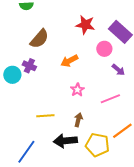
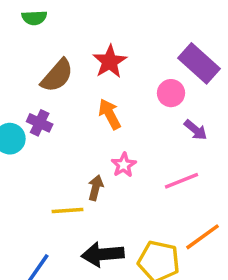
red star: (85, 25) -> (110, 62), moved, turned 30
orange arrow: (69, 61) -> (110, 114), turned 90
brown arrow: (78, 120) -> (96, 188), moved

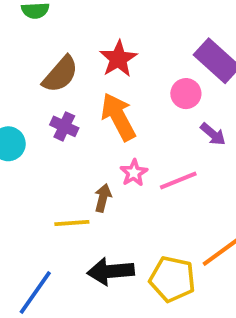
orange arrow: (110, 114) -> (118, 117), size x1.4
purple cross: (40, 123) -> (64, 126), moved
pink line: (182, 181) -> (178, 180), moved

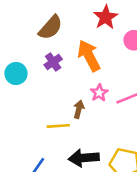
red star: (118, 59) -> (106, 17), moved
purple cross: (64, 126) -> (53, 62), turned 30

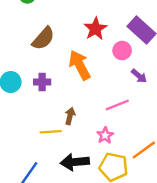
purple cross: (53, 62) -> (42, 82), moved, turned 35
pink star: (99, 93) -> (105, 135), moved

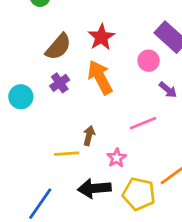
red star: (95, 29) -> (101, 37), moved
purple cross: (42, 82) -> (60, 83), moved, turned -35
pink star: (105, 135) -> (117, 158), moved

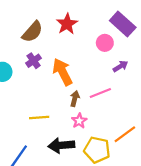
orange arrow: (100, 77) -> (63, 72), moved
purple arrow: (168, 90) -> (120, 66), turned -72
brown arrow: (89, 136) -> (75, 99), moved

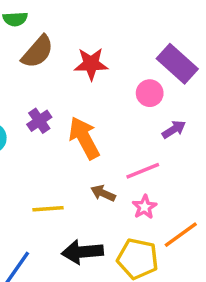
red star: (67, 24) -> (91, 64), turned 30
brown semicircle: (32, 32) -> (38, 52), moved
brown arrow: (75, 99) -> (103, 193), moved, turned -80
pink star: (79, 121) -> (145, 207), moved

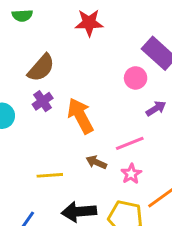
brown semicircle: (38, 52) -> (41, 68), moved
red star: (91, 64) -> (89, 23), moved

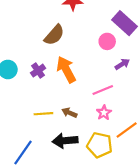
brown semicircle: (41, 68) -> (54, 35), moved
purple cross: (43, 101) -> (38, 71), moved
brown arrow: (96, 162) -> (69, 113), moved

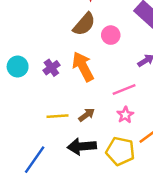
brown semicircle: (54, 35) -> (84, 24), moved
pink circle: (107, 41) -> (111, 35), moved
brown arrow: (69, 113) -> (87, 115), turned 120

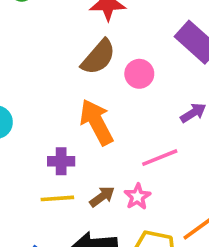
purple cross: (51, 68) -> (61, 161), moved, turned 35
pink star: (125, 115) -> (137, 197), moved

